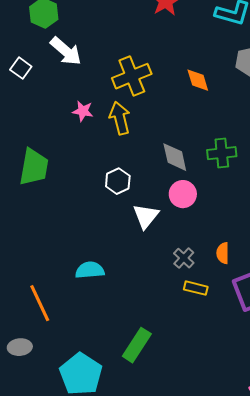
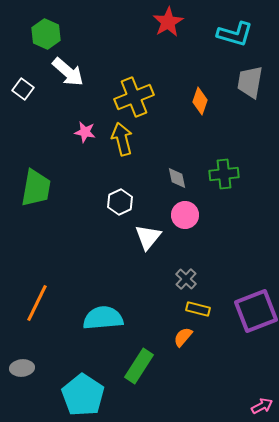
orange diamond: (198, 80) -> (200, 101), turned 36
gray diamond: (175, 157) -> (177, 178), size x0.7
orange semicircle: (223, 253) -> (183, 337), moved, turned 40
cyan semicircle: (90, 270) -> (103, 318), moved, size x1.4
orange line: (40, 303) -> (37, 303), moved, turned 51

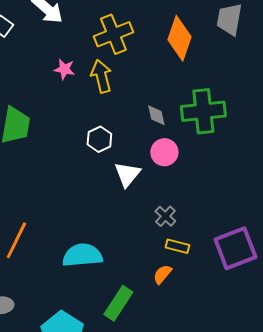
orange diamond: (200, 101) -> (179, 38), size x1.6
green cross: (224, 174) -> (203, 111), size x1.5

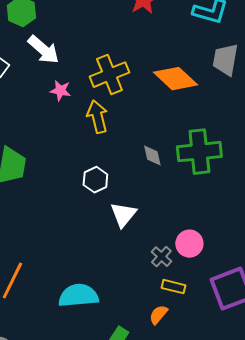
orange diamond: (179, 38) -> (175, 79), turned -66
pink star: (64, 69) -> (60, 91), moved
pink circle: (164, 152) -> (189, 244), moved

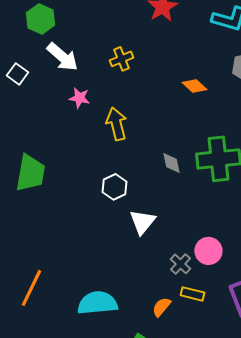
yellow cross: (109, 75) -> (121, 59), moved, size x0.6
orange diamond: (175, 79) -> (194, 86), size x0.6
orange semicircle: (158, 315) -> (161, 307), moved

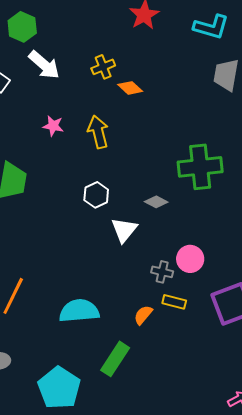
orange diamond: (194, 86) -> (130, 88), moved
pink star: (79, 98) -> (53, 126), moved
gray diamond: (171, 163) -> (156, 202), moved, turned -50
gray cross: (180, 264) -> (162, 272), turned -30

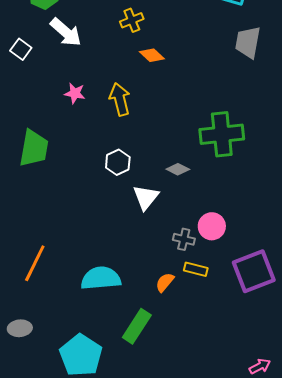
yellow cross: (103, 67) -> (132, 20), moved

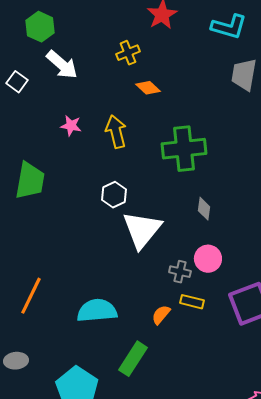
green cross: (222, 134) -> (184, 149), moved
gray diamond: (178, 169) -> (204, 209), moved, turned 70
white triangle: (146, 197) -> (142, 230), size x1.5

